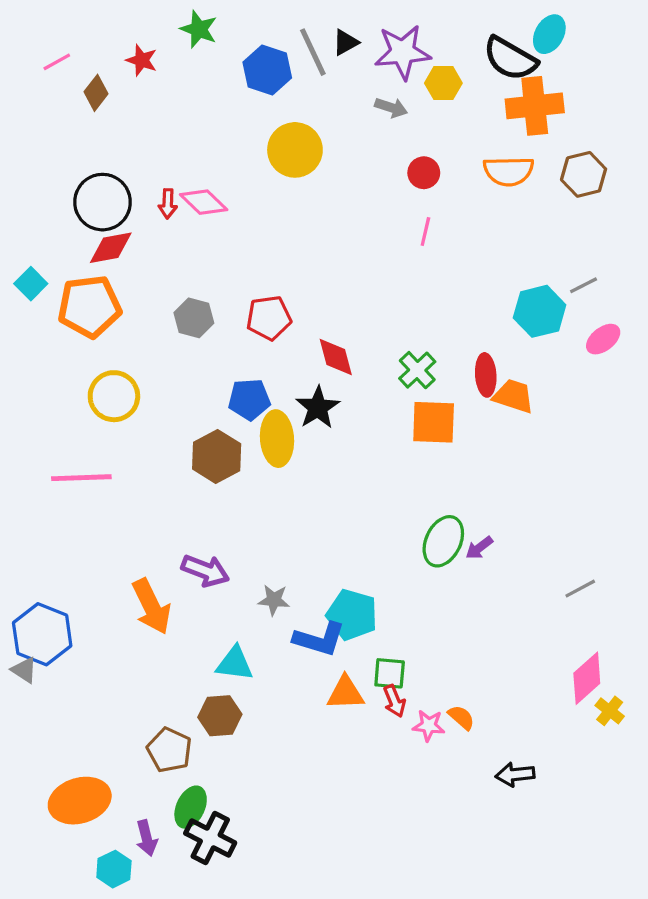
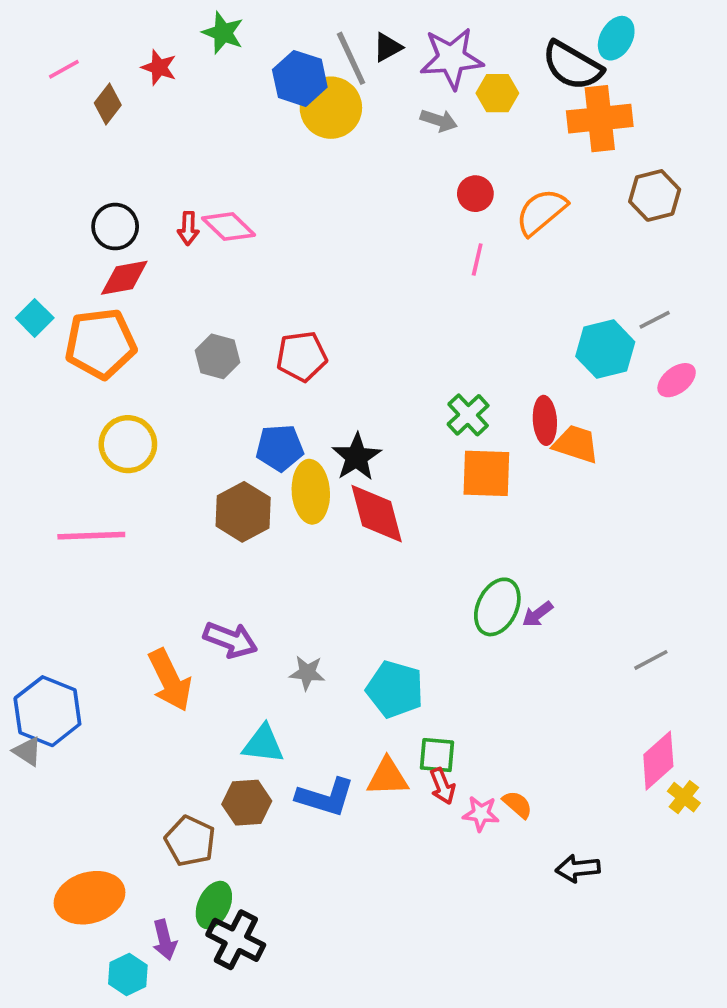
yellow circle: (295, 150) -> (331, 108), moved
orange semicircle: (509, 171) -> (541, 212), moved, turned 141
black circle: (103, 202) -> (115, 227), size x0.7
red diamond: (336, 357) -> (377, 514), moved, size x1.4
blue L-shape: (319, 639) -> (325, 797), moved

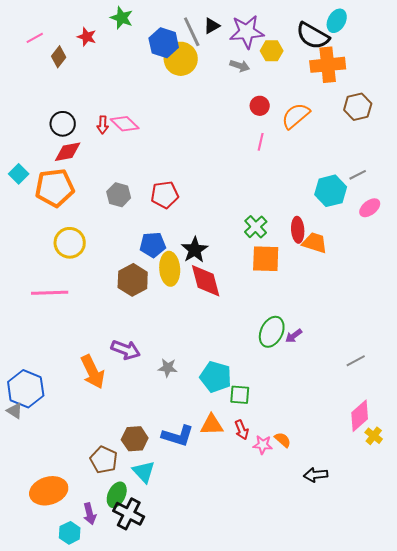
cyan triangle: (263, 744) -> (144, 472), moved, turned 40
green square: (437, 755) -> (240, 395), moved

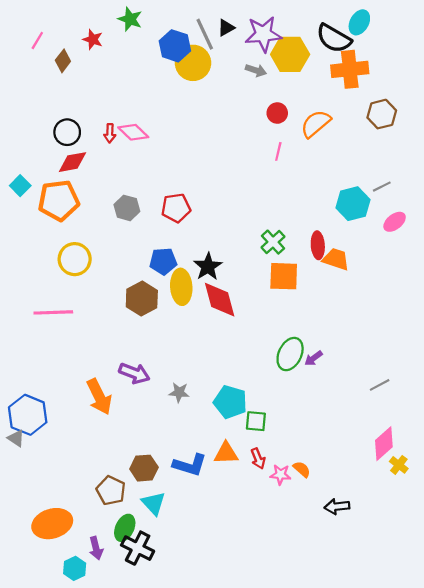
pink line: (35, 38) -> (37, 40), turned -30
yellow hexagon: (272, 51) -> (290, 54), size x1.6

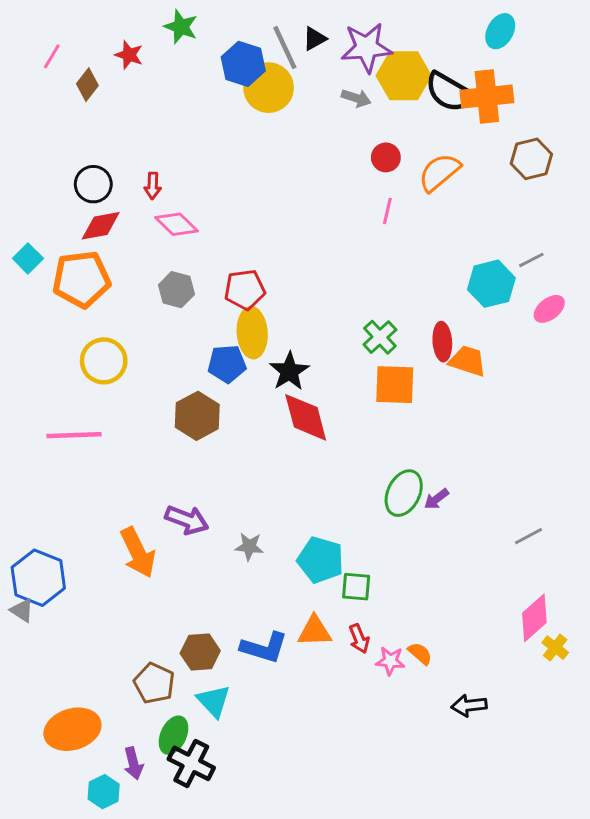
black semicircle: (334, 38) -> (450, 92), moved
pink diamond: (133, 132) -> (176, 224), moved
yellow ellipse: (181, 287) -> (252, 333), moved

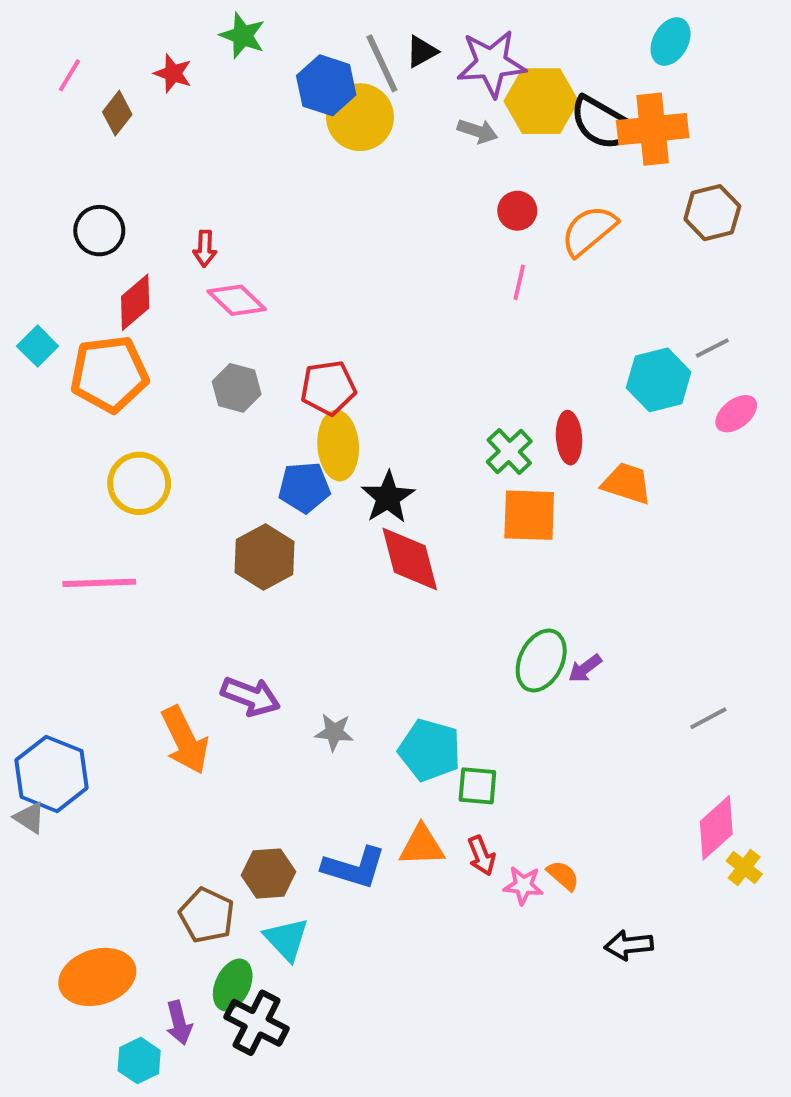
black circle: (93, 184) -> (99, 231), moved
red diamond: (101, 226) -> (135, 302), turned -30
red ellipse: (442, 342) -> (569, 438), moved

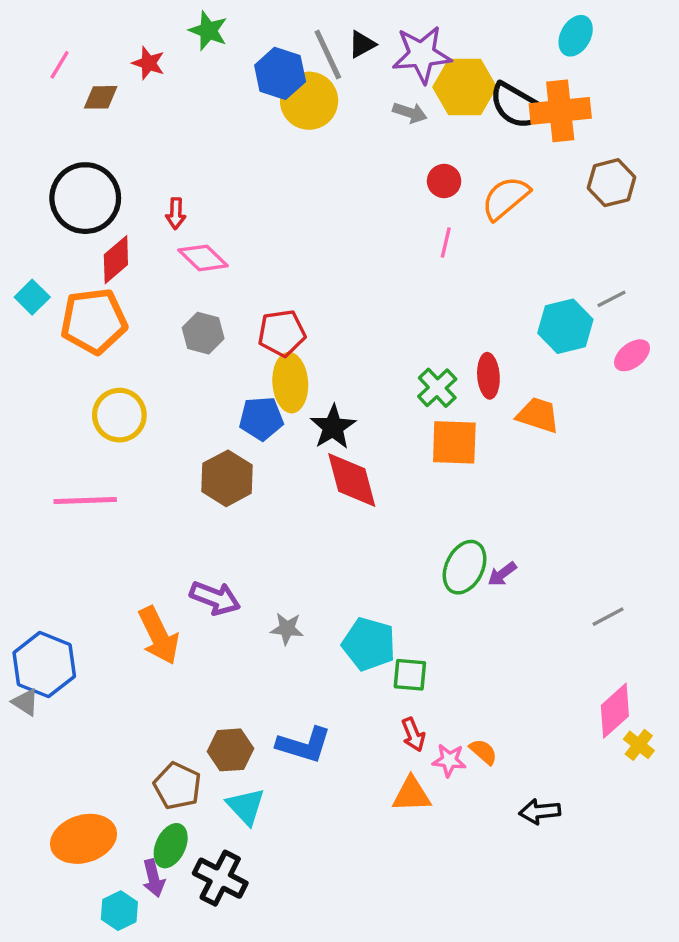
brown diamond: (117, 113) -> (101, 97), turned 51
black circle: (99, 231) -> (85, 198), size x1.6
orange triangle: (422, 846) -> (412, 794), moved
green ellipse: (233, 985) -> (171, 846), moved

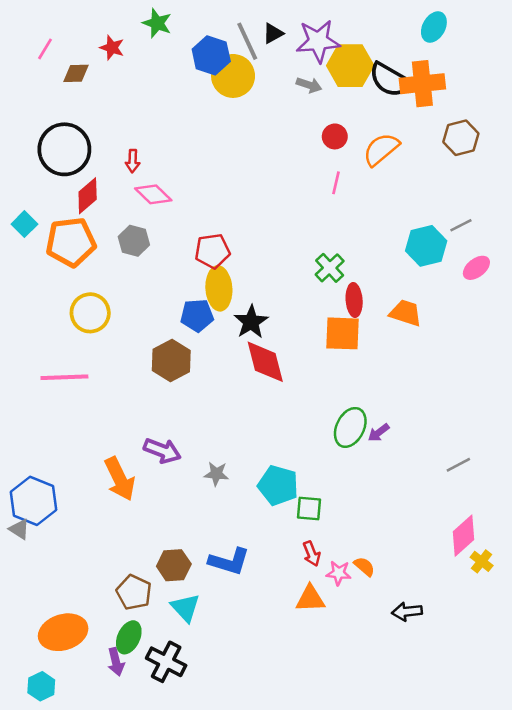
gray hexagon: (203, 333) -> (134, 241), moved
red ellipse: (488, 376) -> (354, 300), moved
green cross: (437, 388) -> (330, 268), moved
cyan hexagon: (119, 911) -> (41, 686), moved

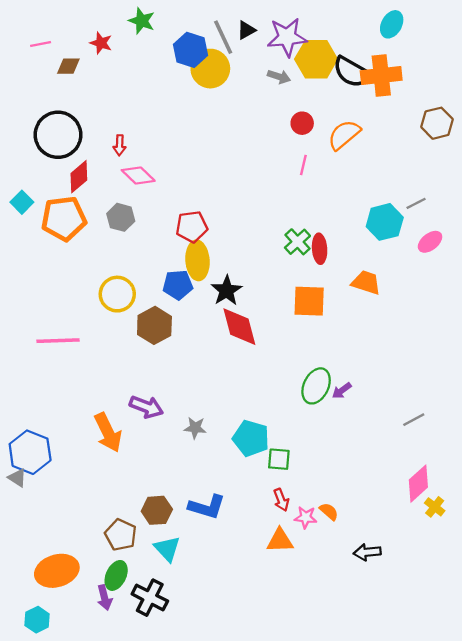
pink line: (45, 49) -> (41, 44), turned 48
brown hexagon: (461, 138) -> (437, 123), moved
red ellipse: (354, 300) -> (320, 249), moved
yellow circle: (90, 313) -> (117, 294), moved

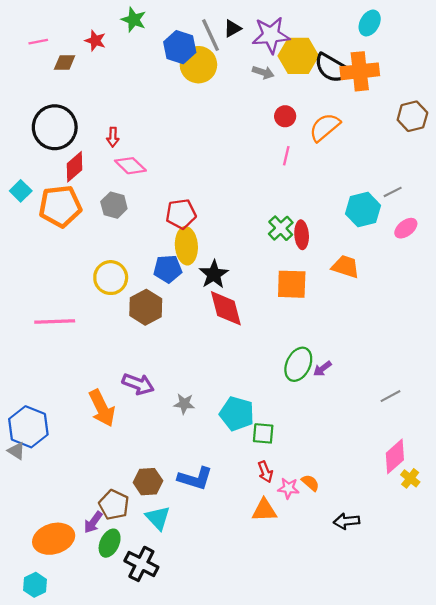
purple arrow: (104, 598) -> (93, 522), moved, turned 50

